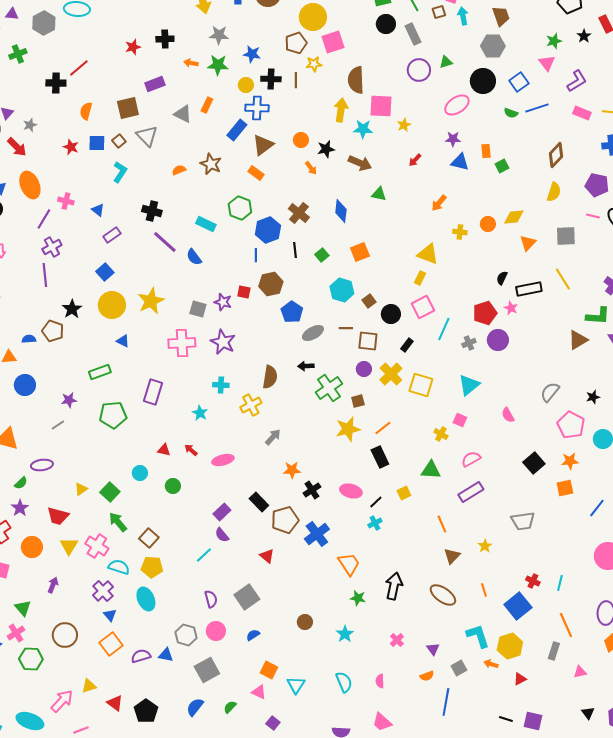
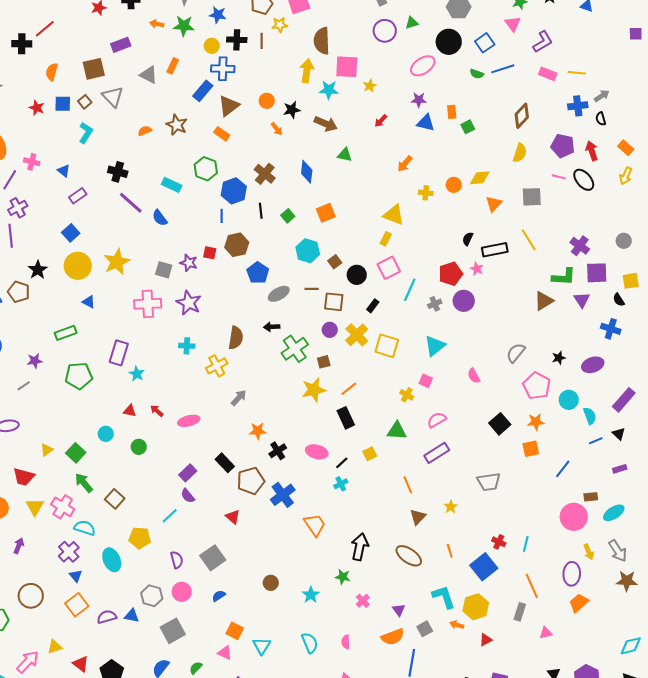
cyan star: (200, 413) -> (137, 374), moved
yellow pentagon: (152, 567) -> (140, 538), moved
green star: (358, 598) -> (343, 577), moved
orange semicircle: (427, 676) -> (393, 637), size x1.6

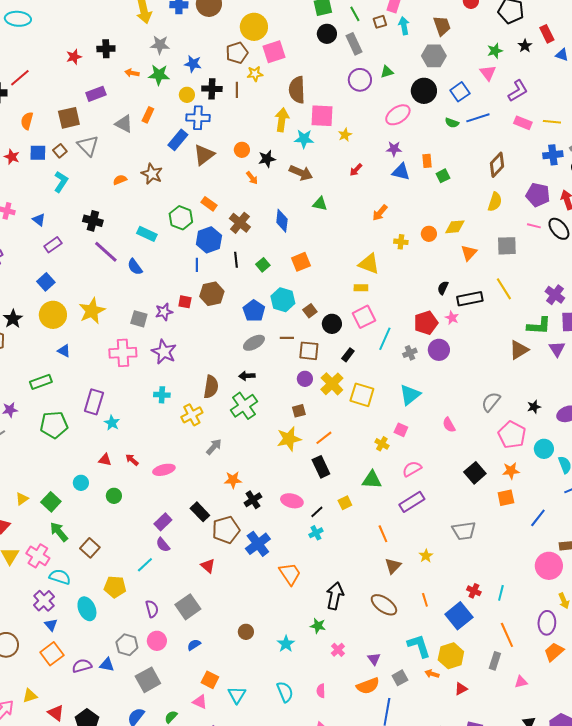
orange rectangle: (222, 134) -> (209, 204), moved
yellow rectangle: (386, 239) -> (361, 288), turned 64
purple star: (189, 263) -> (164, 312), turned -30
blue pentagon: (258, 273) -> (254, 311), moved
green cross: (295, 349) -> (244, 406), moved

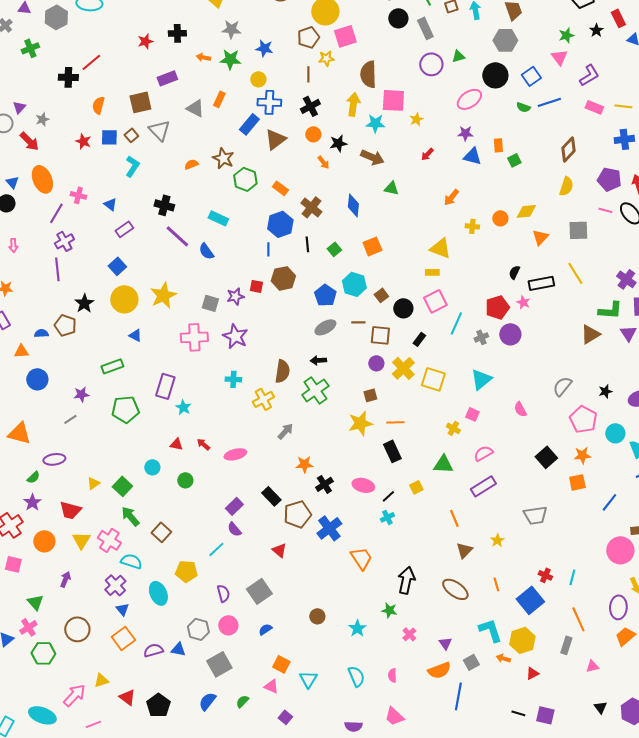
black cross: (212, 89) -> (310, 106), moved, turned -30
green hexagon: (181, 218) -> (245, 179), moved
orange line: (324, 438) -> (395, 422), turned 36

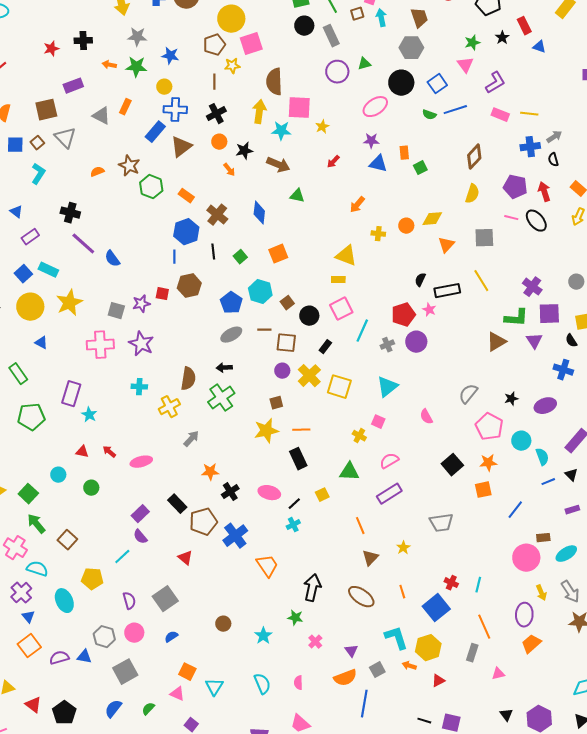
cyan rectangle: (218, 218) -> (48, 270), moved
green rectangle: (112, 366) -> (18, 374), turned 75

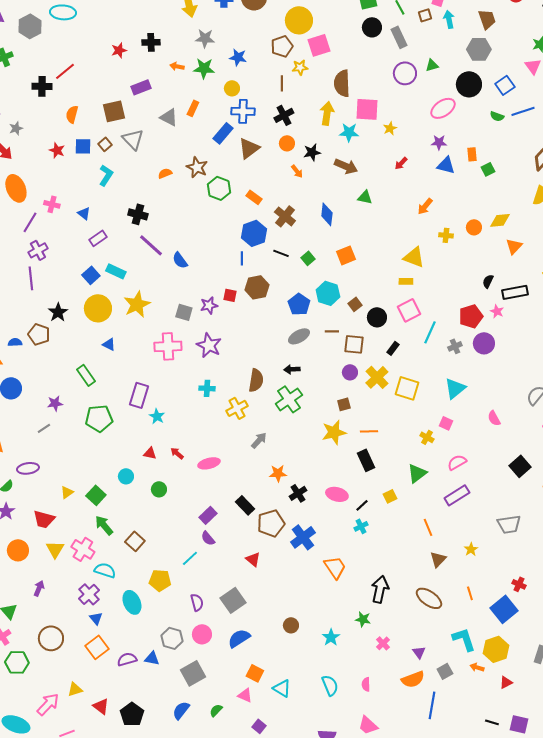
black line: (213, 252) -> (281, 253), turned -63
green triangle: (349, 472) -> (417, 473), turned -40
blue semicircle: (171, 637) -> (239, 638), size x1.6
cyan triangle: (214, 687) -> (282, 688), turned -30

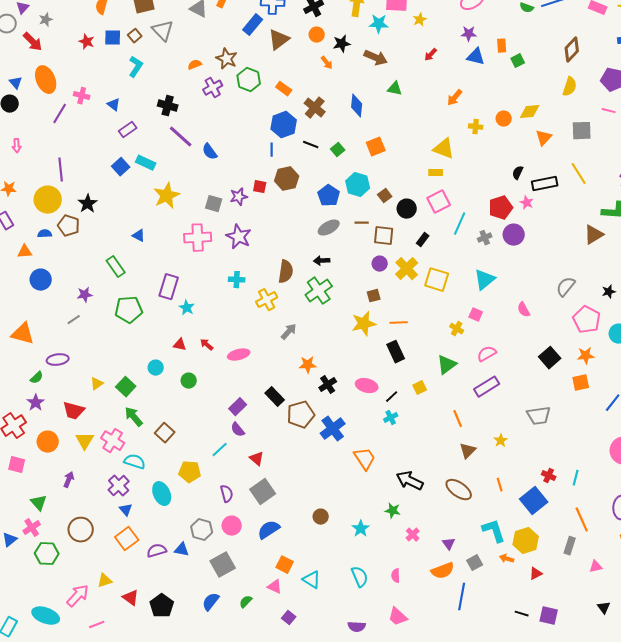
purple cross: (38, 250) -> (213, 88), moved
yellow circle: (98, 308) -> (48, 200), moved
red triangle: (253, 559) -> (257, 459), moved
black arrow: (380, 589) -> (410, 481), turned -76

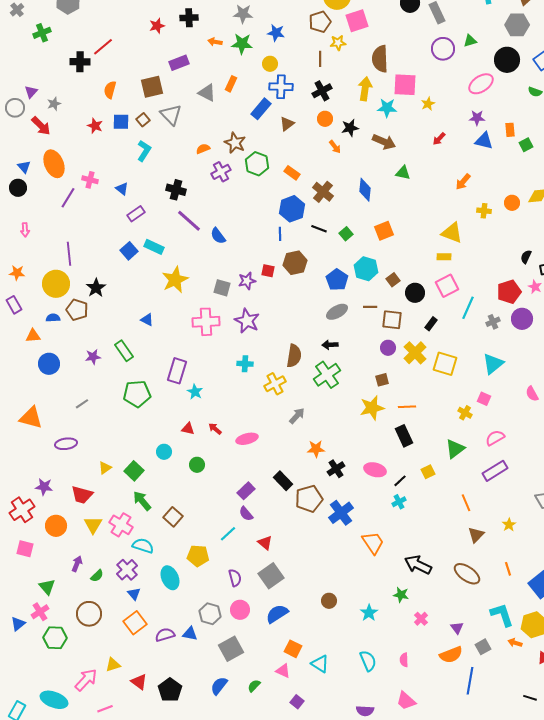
brown triangle: (279, 40) -> (287, 124), size x0.7
purple star: (85, 295) -> (93, 357), moved
green semicircle: (37, 378) -> (97, 576), moved
purple star: (36, 403) -> (44, 487), turned -30

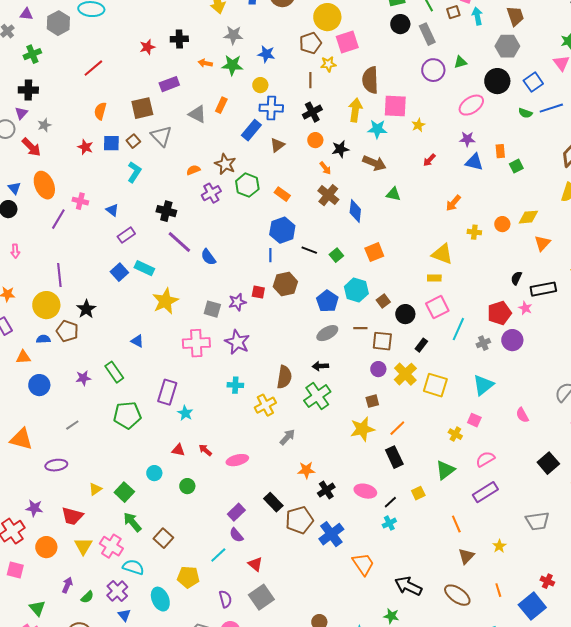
black cross: (80, 62) -> (28, 90), moved
brown cross: (323, 192) -> (328, 195), moved
orange line: (407, 407) -> (397, 428), turned -42

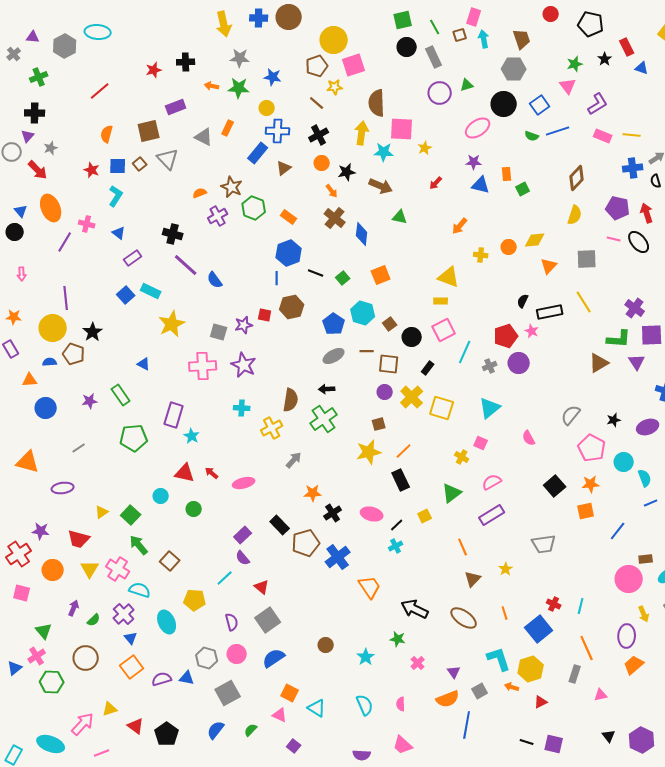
brown line: (310, 80) -> (317, 103), turned -49
cyan L-shape: (134, 172) -> (116, 196), moved
red triangle: (178, 450) -> (185, 473), size x1.5

